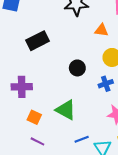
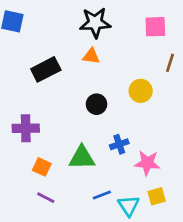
orange triangle: (101, 30) -> (91, 56), moved
blue cross: (106, 84) -> (119, 144), moved
green triangle: (66, 110) -> (82, 158), turned -30

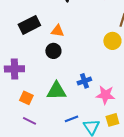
orange triangle: (91, 56) -> (57, 31), moved
yellow circle: (141, 91) -> (112, 41), moved
black circle: (97, 104) -> (53, 51), moved

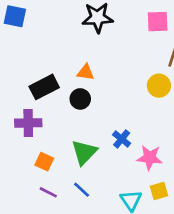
black rectangle: (29, 25) -> (44, 87), moved
blue cross: (84, 81) -> (122, 139), turned -32
green triangle: (56, 91) -> (84, 152), turned -45
blue line: (71, 119) -> (82, 190), moved, turned 64

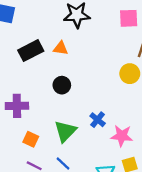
orange triangle: (86, 72) -> (61, 48), moved
black rectangle: (44, 87) -> (31, 51), moved

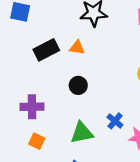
green triangle: (65, 131) -> (82, 133), turned 35
orange square: (31, 139) -> (37, 141), moved

